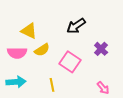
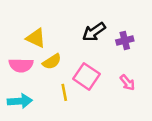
purple cross: (101, 49) -> (125, 41), moved, turned 32
yellow line: (52, 85) -> (64, 92), moved
pink arrow: (103, 88) -> (127, 83), moved

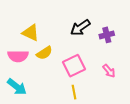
pink square: (87, 76) -> (74, 66), turned 30
yellow line: (64, 92) -> (74, 92), moved
cyan arrow: (20, 101) -> (17, 87), turned 42

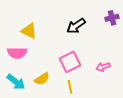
purple cross: (107, 35) -> (112, 18), moved
yellow semicircle: (44, 53) -> (42, 79), moved
pink arrow: (109, 71) -> (103, 67), turned 112

